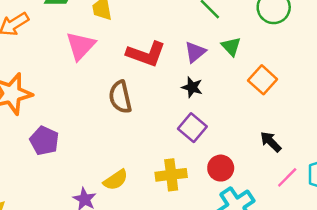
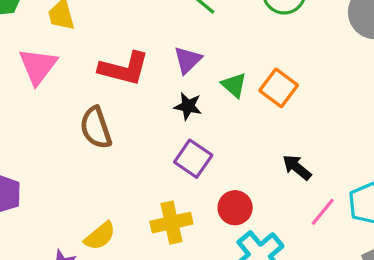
green triangle: (231, 47) -> (234, 85), moved

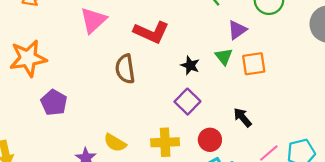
purple triangle: (188, 60) -> (237, 30), moved
orange square: (279, 88) -> (254, 64), turned 35
black arrow: (297, 167) -> (243, 117), moved
yellow semicircle: (100, 236) -> (115, 143), turned 60

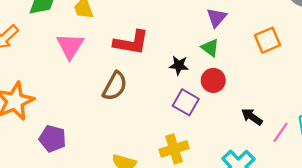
orange square: (254, 64) -> (268, 40), moved
brown semicircle: (125, 69) -> (115, 86), turned -128
black arrow: (243, 117) -> (252, 117), moved
red circle: (210, 140) -> (213, 80), moved

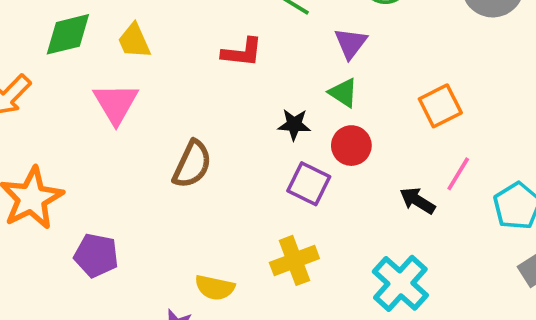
orange square: (268, 40) -> (440, 106), moved
red L-shape: (131, 43) -> (242, 52), moved, size x0.7
pink line: (281, 132) -> (458, 174), moved

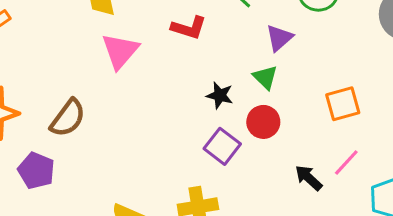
pink triangle: (116, 103) -> (120, 51), moved
brown semicircle: (192, 164) -> (68, 118), moved

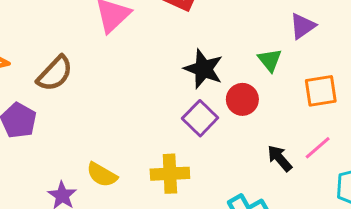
purple triangle: (279, 38) -> (303, 26), moved
green triangle: (265, 77) -> (270, 60), moved
black star: (220, 95) -> (204, 69), size x1.5

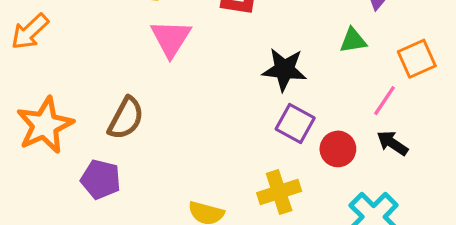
green triangle: (270, 60) -> (353, 40), turned -45
red circle: (242, 99) -> (338, 149), moved
pink line: (318, 148) -> (385, 101), moved

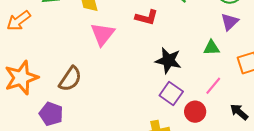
pink line: (385, 101) -> (213, 86), moved
black arrow: (392, 143) -> (239, 112), moved

